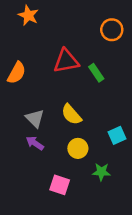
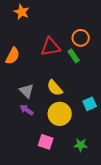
orange circle: (112, 30) -> (81, 38), moved
yellow circle: (78, 148) -> (60, 114), size x1.5
green star: (101, 172) -> (81, 145), moved

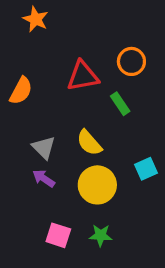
green rectangle: (74, 56) -> (120, 104), moved
pink square: (46, 142) -> (58, 235), moved
green star: (81, 145) -> (101, 235), moved

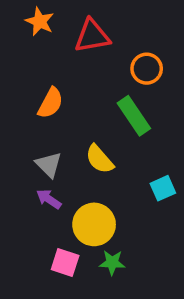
red triangle: (83, 76) -> (92, 36), moved
orange semicircle: (21, 91) -> (51, 103), moved
green rectangle: (120, 104) -> (134, 116), size x1.5
yellow circle: (97, 185) -> (94, 224), moved

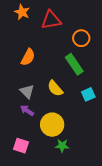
cyan square: (163, 188) -> (88, 94), moved
pink square: (65, 263) -> (21, 146), moved

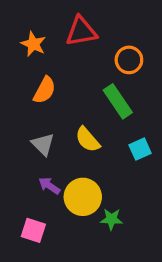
orange star: (22, 12) -> (33, 44), moved
purple arrow: (27, 110) -> (49, 186), moved
green star: (62, 146) -> (111, 219), moved

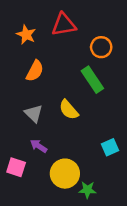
cyan square: (140, 149) -> (110, 147), moved
yellow circle: (83, 197) -> (65, 174), moved
green star: (111, 219) -> (87, 190), moved
pink square: (33, 230) -> (16, 167), moved

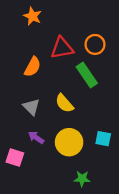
red triangle: (64, 25) -> (62, 48), moved
orange star: (26, 35) -> (33, 16), moved
cyan square: (110, 147) -> (103, 139), turned 35
yellow circle: (65, 174) -> (69, 142), moved

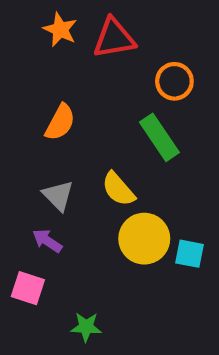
red triangle: (62, 48) -> (114, 38), moved
purple arrow: (36, 137) -> (47, 241), moved
yellow circle: (69, 142) -> (144, 239), moved
green star: (82, 179) -> (86, 327), moved

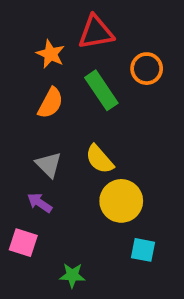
orange star: (60, 30) -> (51, 54), moved
green rectangle: (159, 137) -> (101, 90), moved
cyan square: (189, 254) -> (143, 250), moved

